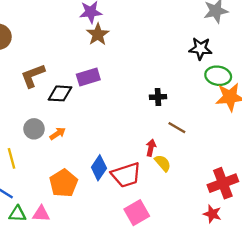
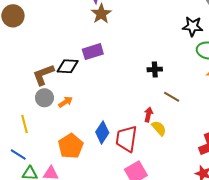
brown L-shape: (33, 76) -> (43, 75), moved
red trapezoid: (126, 175) -> (126, 139), turned 116

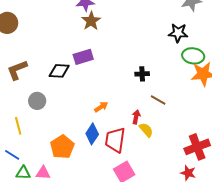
brown L-shape: (43, 75) -> (17, 70), moved
orange arrow: (65, 102) -> (101, 107), moved

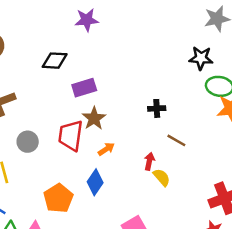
brown star: (91, 21) -> (94, 118), moved
black diamond: (59, 71) -> (55, 61), moved
red trapezoid: (115, 140) -> (71, 136), moved

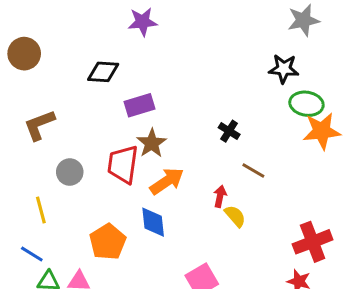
black cross: (157, 108) -> (229, 131), turned 35
orange arrow: (106, 149) -> (167, 181), size x1.6
blue diamond: (95, 182) -> (153, 222), turned -40

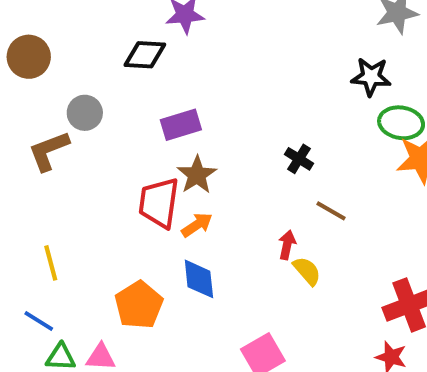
black diamond: (103, 72) -> (145, 55), moved
gray circle: (70, 172) -> (85, 113), moved
orange arrow: (167, 181) -> (197, 225), moved, size x0.7

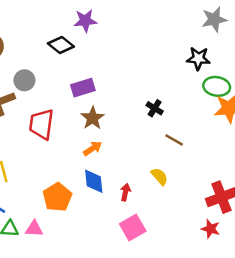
black diamond: (145, 55) -> (61, 45), turned 35
red trapezoid: (159, 203) -> (41, 124), moved
red arrow: (287, 245) -> (125, 192), moved

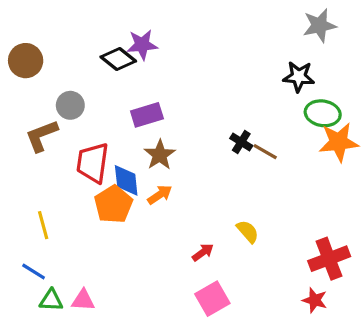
purple star: (85, 21) -> (142, 45), moved
brown line: (174, 140) -> (265, 152), moved
blue diamond: (94, 181) -> (126, 180), moved
red arrow: (125, 192) -> (203, 252), turned 42
orange pentagon: (57, 197) -> (113, 204), moved

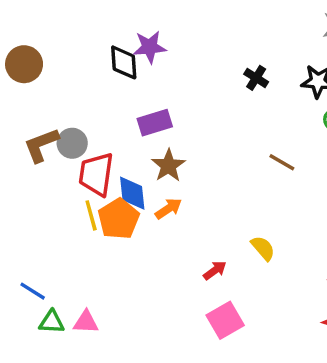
black diamond: (118, 59) -> (124, 62), turned 48
gray circle: (70, 105) -> (72, 143), moved
black cross: (241, 142) -> (256, 78), moved
yellow line: (43, 225) -> (91, 215), moved

